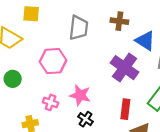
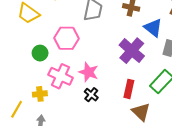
green circle: (13, 79) -> (40, 53), moved
pink cross: (51, 102) -> (61, 76), size x1.6

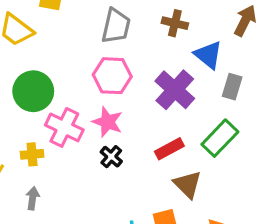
pink hexagon: (66, 38) -> (112, 76), moved
green circle: (40, 53) -> (33, 91), size x1.6
red rectangle: (129, 89) -> (169, 149), turned 48

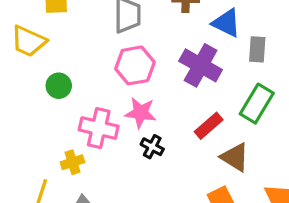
green circle: (33, 91) -> (59, 86), moved, size x0.6

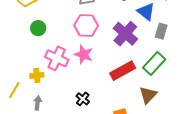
red rectangle: (209, 126) -> (123, 71), size x1.4
black cross: (152, 147) -> (83, 99), moved
brown triangle: (235, 157) -> (148, 95), moved, turned 30

